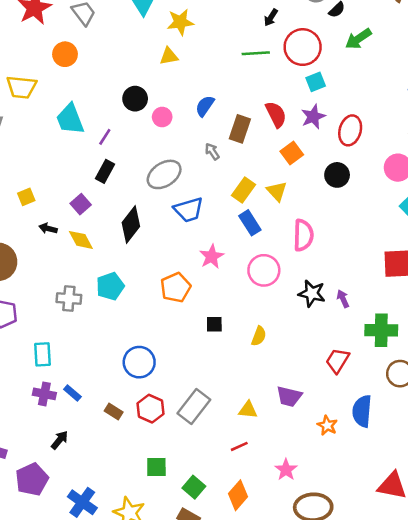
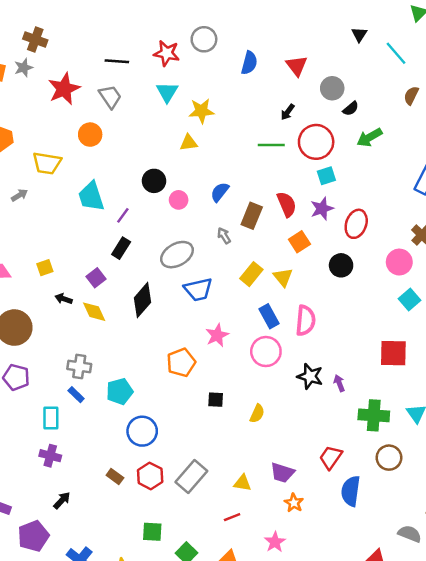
blue rectangle: (250, 223) -> (269, 316), moved
cyan pentagon: (110, 286) -> (120, 391), moved
red trapezoid: (338, 361) -> (331, 457), moved
blue rectangle: (72, 393) -> (76, 395), moved
orange star: (327, 425) -> (294, 503), moved

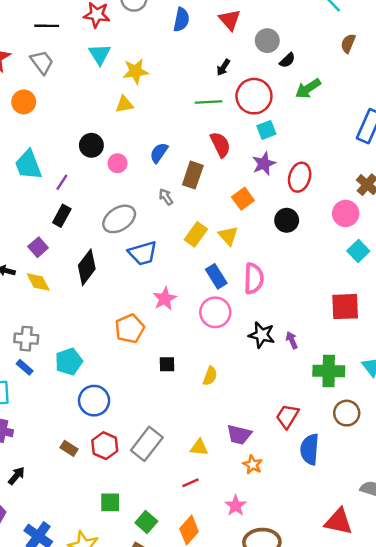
red semicircle: (287, 204) -> (220, 145), moved

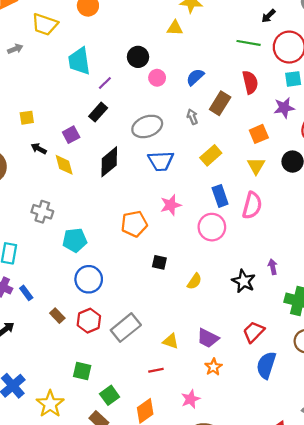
yellow triangle: (228, 236) -> (256, 166), moved
black star: (262, 335) -> (244, 281), moved
blue rectangle: (25, 367) -> (26, 293), moved

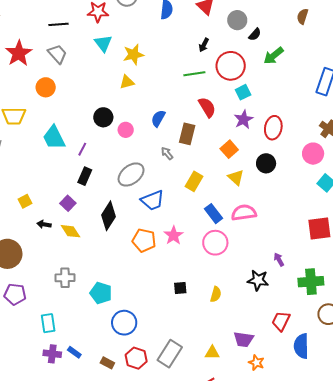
pink semicircle: (252, 205) -> (244, 213), turned -95
orange pentagon: (134, 224) -> (144, 240), moved, turned -30
cyan pentagon: (75, 240) -> (101, 293), turned -30

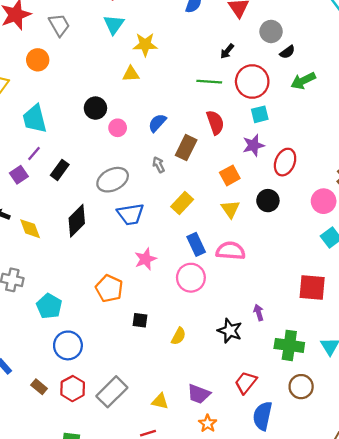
purple line: (82, 149) -> (34, 154), moved
purple square: (68, 203) -> (19, 175), moved
orange pentagon: (144, 240) -> (109, 288), moved

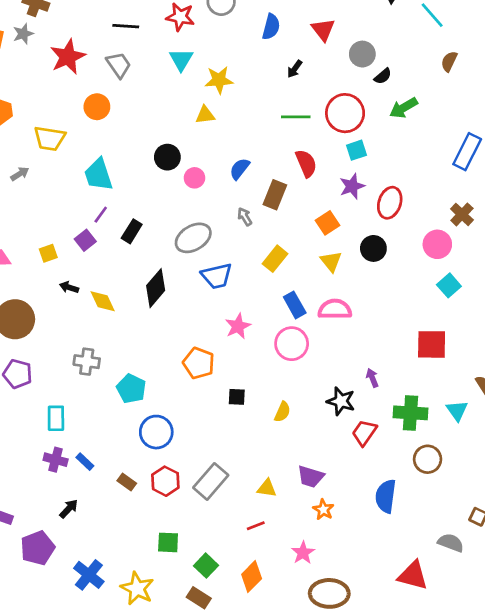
black arrow: (227, 51) -> (295, 69), moved
red trapezoid: (246, 383) -> (364, 433), moved

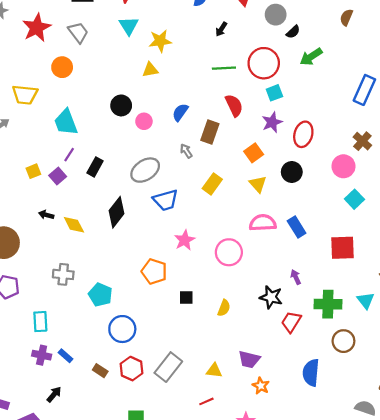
yellow square: (48, 253) -> (33, 171), moved
blue rectangle: (295, 305) -> (297, 227), moved

